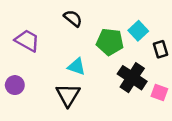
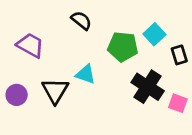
black triangle: (68, 95) -> (55, 91), moved

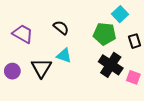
black semicircle: (81, 20) -> (61, 28), moved
cyan square: (154, 34) -> (120, 14), moved
green pentagon: (123, 47) -> (104, 34), moved

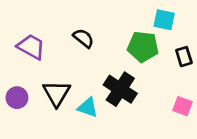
cyan square: (120, 14) -> (164, 20), turned -35
cyan triangle: (64, 56) -> (88, 108), moved
black cross: (111, 65) -> (120, 89), moved

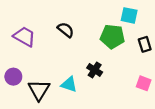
black cross: (120, 89) -> (95, 70), size x0.6
black triangle: (57, 93) -> (39, 90), moved

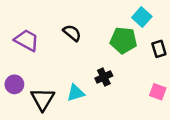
cyan square: (129, 15) -> (142, 17), turned 30
black cross: (95, 70) -> (104, 77), turned 32
cyan triangle: (69, 84) -> (76, 93), turned -36

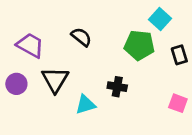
black cross: (104, 77) -> (117, 87), turned 35
purple circle: (14, 84) -> (16, 84), moved
black triangle: (43, 99) -> (55, 80), moved

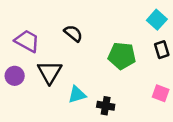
cyan square: (160, 19) -> (157, 20), moved
green pentagon: (139, 45) -> (122, 56), moved
black cross: (117, 87) -> (106, 106), moved

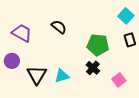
black triangle: (50, 72) -> (37, 75), moved
pink square: (161, 93) -> (119, 80), moved, turned 32
black cross: (106, 106) -> (93, 68), moved, turned 32

